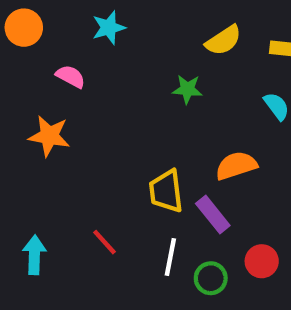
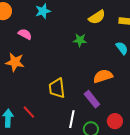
yellow trapezoid: (166, 191) -> (57, 88), moved
red line: (105, 242) -> (29, 112), moved

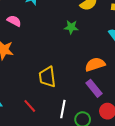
purple rectangle: (92, 99) -> (94, 88), moved
red line: (29, 112) -> (30, 106), moved

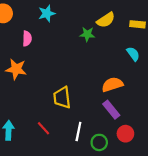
pink semicircle: (14, 21) -> (27, 39), turned 64
green star: (71, 27) -> (87, 34), moved

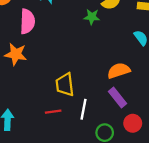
pink semicircle: (27, 39) -> (27, 21), size x1.5
red line: (43, 128) -> (53, 112), moved, turned -56
white line: (78, 131) -> (84, 109), moved

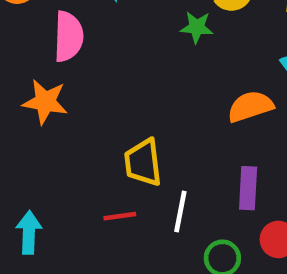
orange semicircle: (119, 71) -> (250, 106), moved
purple rectangle: (118, 98) -> (248, 188), turned 42

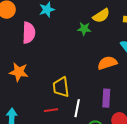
orange star: (45, 102) -> (19, 72), moved

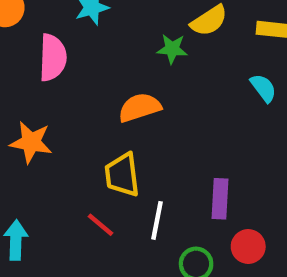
orange semicircle: (107, 63) -> (140, 108), moved
red line: (51, 110) -> (101, 225), turned 48

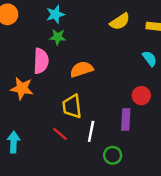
green star: (172, 49) -> (58, 37), moved
pink semicircle: (53, 58) -> (41, 61), moved
red circle: (248, 246) -> (141, 96), moved

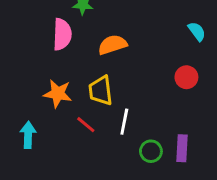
orange star: (22, 88) -> (58, 94), moved
purple rectangle: (126, 119) -> (182, 148), moved

